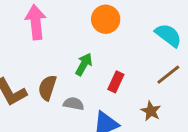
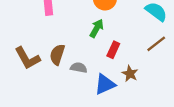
green arrow: (84, 64) -> (97, 28), moved
brown star: (151, 111) -> (130, 74), moved

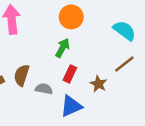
red rectangle: (113, 50) -> (70, 74), moved
brown star: (130, 74) -> (98, 84), moved

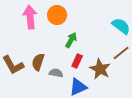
orange circle: (71, 17) -> (57, 15), moved
brown star: (98, 84) -> (100, 69), size x1.5

